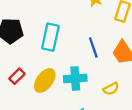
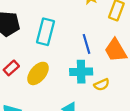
cyan cross: (75, 78) -> (81, 72), moved

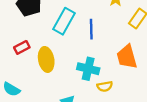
blue line: (86, 44) -> (91, 29), moved
yellow ellipse: (38, 73) -> (46, 59), turned -65

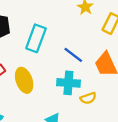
blue line: (91, 29) -> (73, 55), moved, turned -42

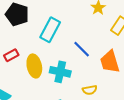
cyan cross: (68, 83) -> (60, 72), moved

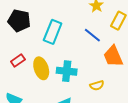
blue line: (82, 49) -> (92, 35), moved

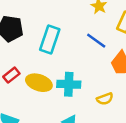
yellow ellipse: (41, 68) -> (39, 83), turned -50

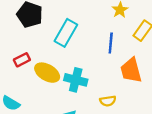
blue line: (96, 41) -> (111, 43), turned 48

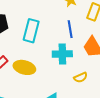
cyan cross: (76, 80) -> (62, 54), moved

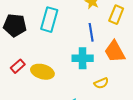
cyan rectangle: (31, 31) -> (49, 20), moved

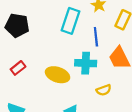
cyan rectangle: (49, 20) -> (70, 21), moved
yellow ellipse: (42, 72) -> (58, 75), moved

